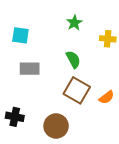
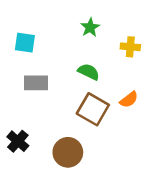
green semicircle: (73, 59) -> (89, 72), turned -36
orange semicircle: (107, 97) -> (129, 100), moved
black cross: (15, 117) -> (18, 141), turned 30

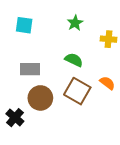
cyan square: (25, 43) -> (24, 25), moved
orange semicircle: (129, 100) -> (107, 83), turned -105
brown circle: (68, 152) -> (40, 98), moved

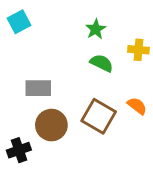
cyan square: (24, 25) -> (19, 22), moved, turned -36
green semicircle: (74, 60) -> (102, 63), moved
black cross: (15, 118) -> (19, 150), turned 30

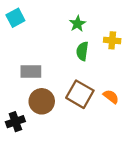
green semicircle: (102, 63) -> (82, 51), turned -108
orange semicircle: (137, 106) -> (111, 97), moved

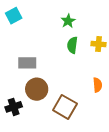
yellow cross: (112, 40) -> (99, 44), moved
brown square: (80, 94) -> (65, 107), moved
orange semicircle: (111, 97) -> (97, 85), turned 48

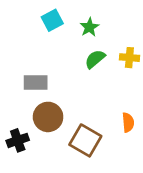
cyan square: (14, 16) -> (52, 20), moved
green semicircle: (72, 45) -> (95, 59), turned 42
orange semicircle: (97, 85) -> (128, 122), moved

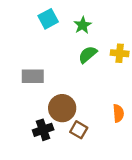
brown circle: (48, 117) -> (62, 108), moved
black cross: (18, 140) -> (43, 130), moved
brown square: (85, 140) -> (79, 130), size x0.6

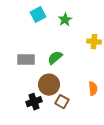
green semicircle: (88, 55) -> (55, 58), moved

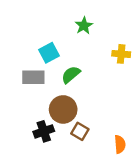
cyan square: (38, 15) -> (49, 53), moved
orange semicircle: (93, 89) -> (120, 144), moved

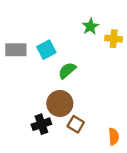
green star: (84, 26) -> (90, 26), moved
yellow cross: (121, 54) -> (114, 39), moved
gray rectangle: (33, 77) -> (16, 50), moved

